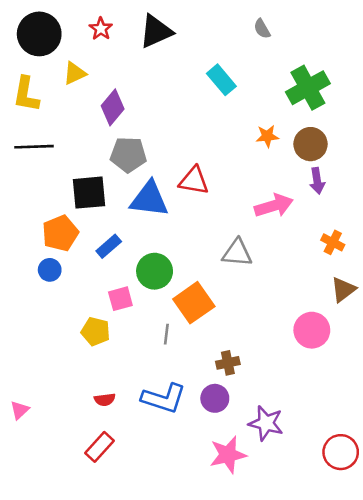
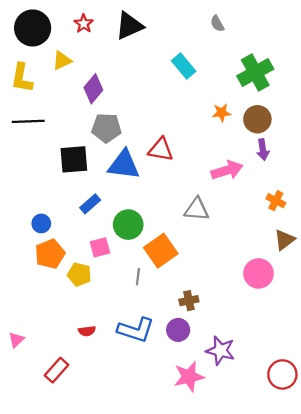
orange pentagon: (60, 233) -> (50, 254), moved
red rectangle: (99, 447) -> (56, 370), moved

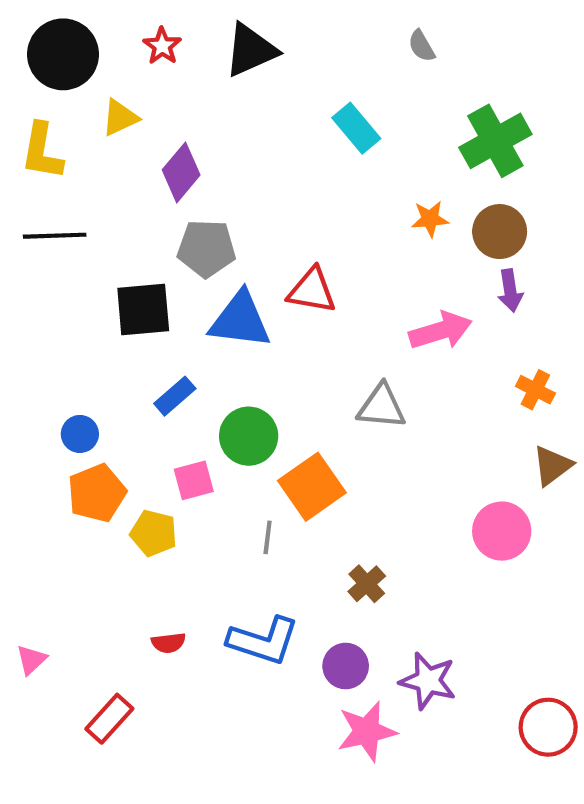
brown cross: (189, 301) -> (367, 584), turned -30
purple circle: (178, 330) -> (346, 666), moved

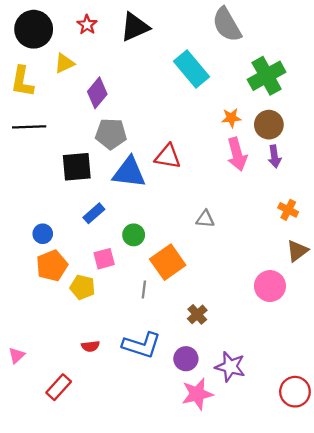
gray semicircle: (422, 46) -> (227, 25), size x2.0
cyan rectangle: (356, 128) -> (192, 69), size x1.4
pink arrow: (441, 331) -> (237, 154), moved, turned 92
gray triangle: (381, 407) -> (205, 219), size x0.7
green circle: (249, 436) -> (134, 235), size x0.7

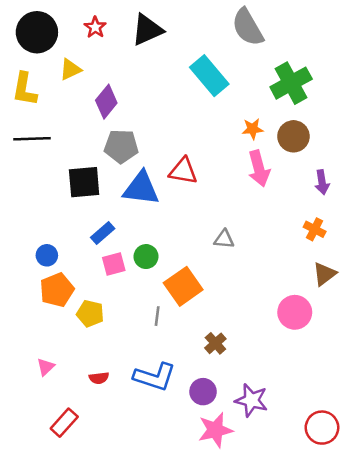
purple arrow: (275, 156) -> (322, 182), moved
pink square: (104, 259) -> (114, 264), moved
pink triangle: (17, 355) -> (46, 367), moved

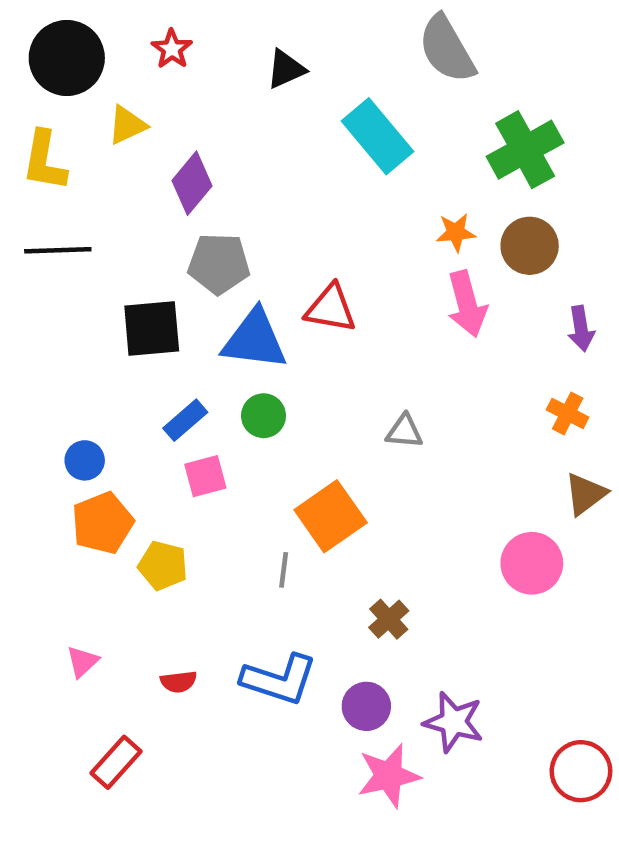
black triangle: (147, 30) -> (286, 69), moved, size x0.7
green circle: (146, 257) -> (264, 416), moved

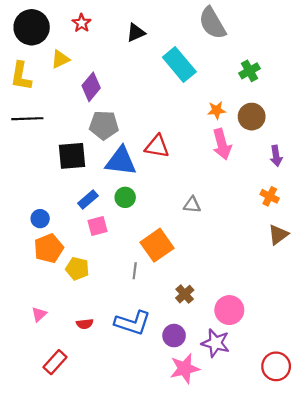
green cross: (525, 150) -> (250, 71), size x0.6
pink circle: (532, 563) -> (229, 310), moved

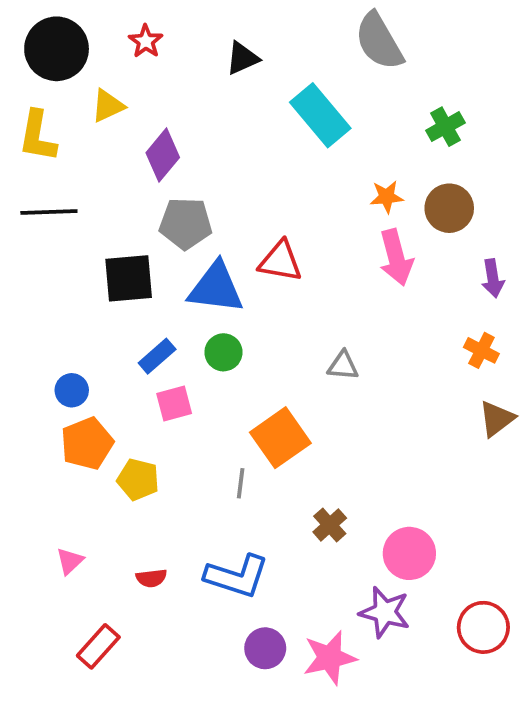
purple circle: (174, 336) -> (265, 648), moved
red circle: (276, 366) -> (483, 627), moved

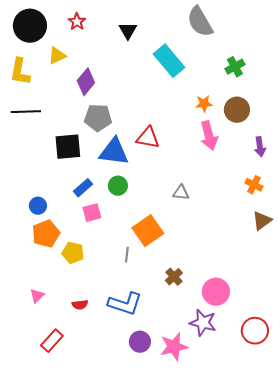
black triangle: (242, 58) -> (128, 31), turned -36

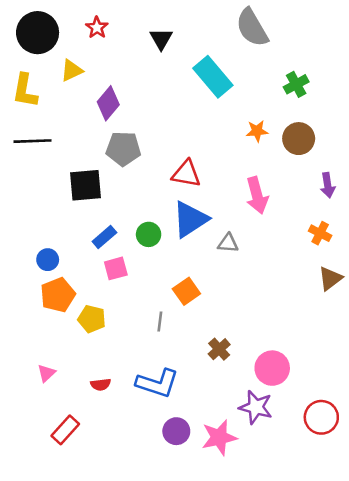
pink arrow: (209, 136) -> (257, 195), moved
blue triangle: (114, 152) -> (190, 219), moved, turned -40
orange square: (148, 231) -> (186, 291), size x0.7

